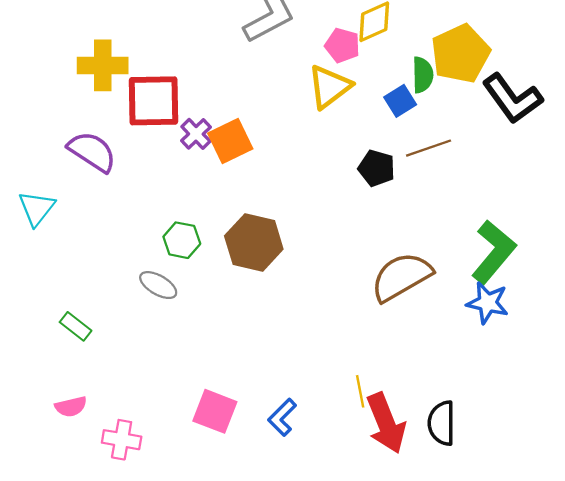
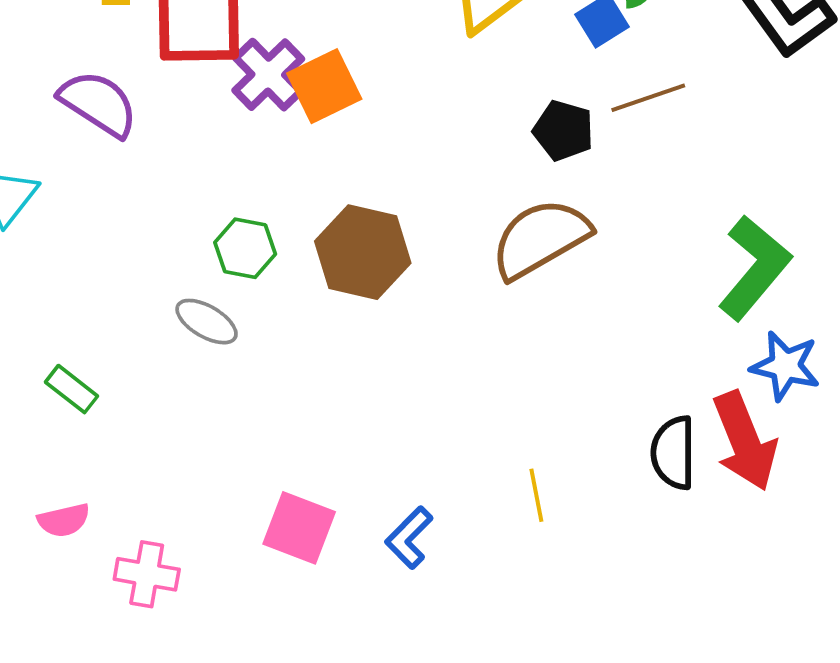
purple cross: (196, 134) -> (268, 75), size x1.4
brown semicircle: (401, 277) -> (540, 239), moved
blue star: (488, 303) -> (785, 366), moved
red arrow: (386, 423) -> (745, 441), moved
black semicircle: (442, 423) -> (673, 453), moved

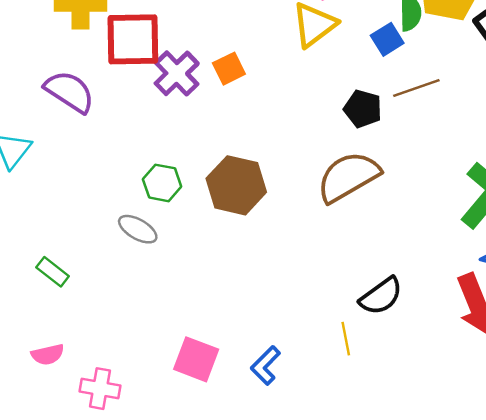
orange square: (324, 86) -> (229, 69), moved, size x0.7
black semicircle: (673, 453) -> (381, 296), moved, turned -126

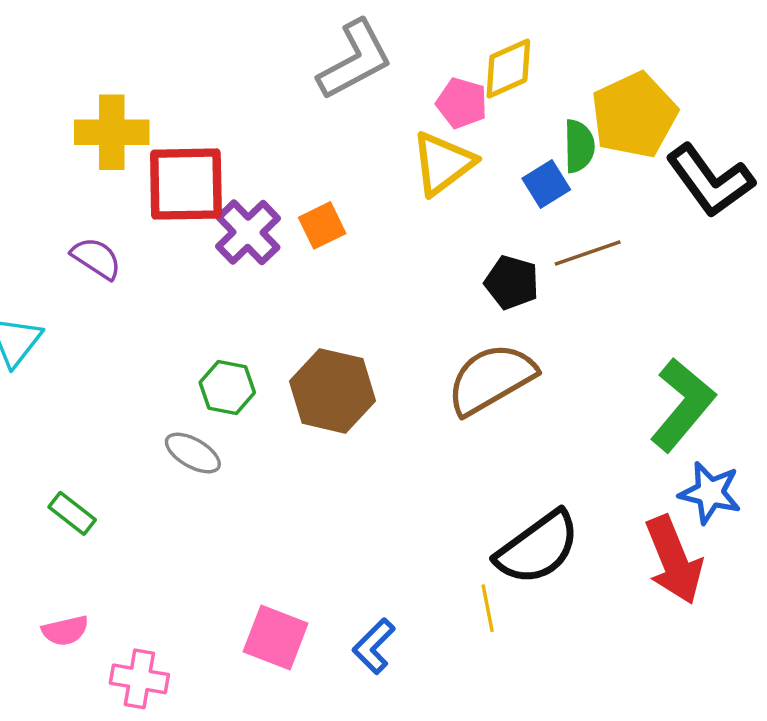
purple semicircle: (70, 92) -> (96, 258), size x0.7
black semicircle: (381, 296) -> (538, 548), size x1.4

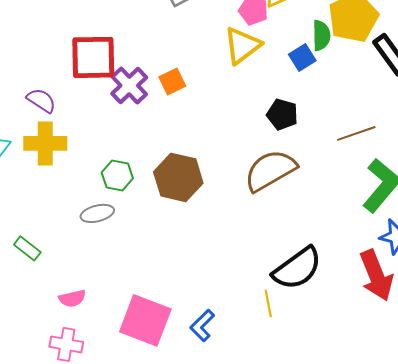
yellow cross: (112, 132) -> (45, 143), moved
brown line: (588, 253) -> (356, 133), moved
gray ellipse: (193, 453) -> (97, 213), turned -44
pink semicircle: (65, 631) -> (72, 298), moved
pink square: (276, 638) -> (145, 320), size x1.4

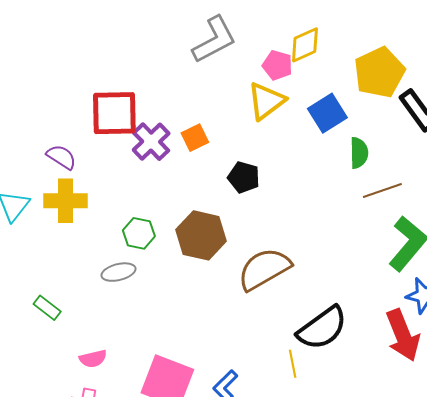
green semicircle: (321, 35) -> (359, 153), moved
blue square: (302, 57) -> (327, 113), size x1.4
black pentagon: (282, 114) -> (244, 177), moved
brown semicircle: (270, 170) -> (264, 269), moved

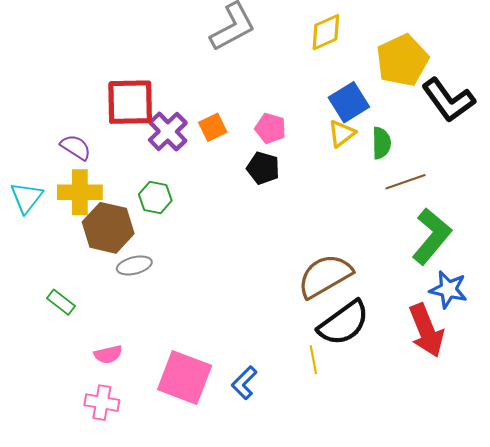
pink pentagon: (277, 65) -> (270, 128), moved
yellow triangle: (266, 101) -> (342, 134), moved, size x0.7
green hexagon: (139, 233) -> (155, 197), moved
brown hexagon: (201, 235) -> (108, 228), moved
brown semicircle: (264, 269) -> (325, 276), moved

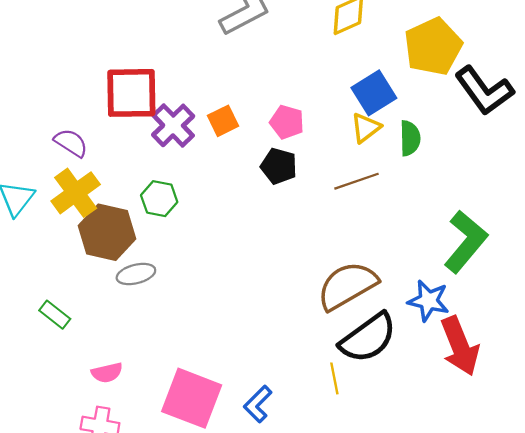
brown line: (405, 182) -> (357, 181), moved
yellow cross: (80, 192) -> (76, 193), turned -36
blue star: (448, 290) -> (428, 301), moved

